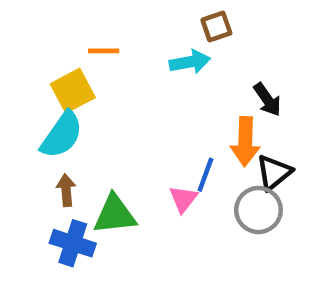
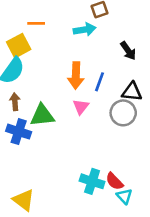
orange arrow: (245, 141) -> (76, 76), moved
black triangle: (274, 172) -> (132, 92), turned 45
blue line: (205, 175) -> (99, 82), moved

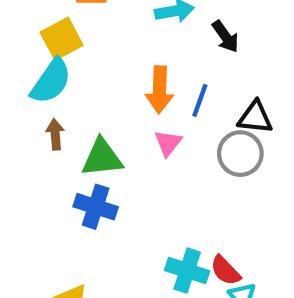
black arrow: (128, 51) -> (225, 37), moved
blue cross: (19, 132) -> (96, 207), moved

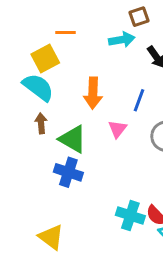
cyan semicircle: (51, 81) -> (38, 87), turned -88
orange arrow: (159, 90) -> (93, 93), moved
green triangle: (102, 158) -> (73, 139), turned 36

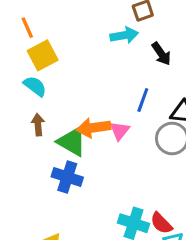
orange line: (66, 32) -> (27, 28), moved, turned 66
cyan semicircle: (38, 87) -> (35, 86), size x0.7
orange arrow: (93, 93) -> (93, 128), moved, turned 80

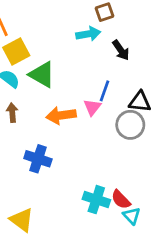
pink triangle: (120, 131) -> (92, 107), moved
green triangle: (72, 142) -> (42, 75), moved

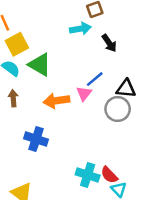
blue line: (104, 91) -> (95, 79), turned 30

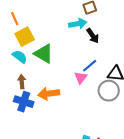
black arrow: (109, 43) -> (93, 36), moved
orange arrow: (56, 101) -> (49, 94), moved
blue cross: (36, 139) -> (24, 102), moved

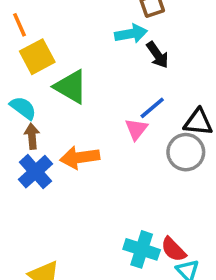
cyan semicircle: (20, 57) -> (23, 108), moved
blue cross: (24, 102) -> (35, 172), turned 30

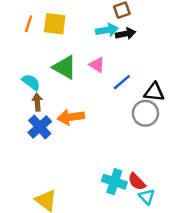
orange line: (20, 25) -> (29, 24), turned 42
black arrow: (158, 55) -> (126, 34), moved, turned -66
yellow square: (37, 57) -> (55, 24), moved, turned 35
pink triangle: (136, 129) -> (97, 65), moved, turned -35

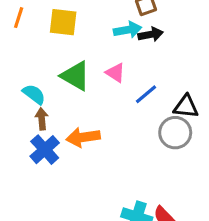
orange line: (29, 24) -> (19, 18), moved

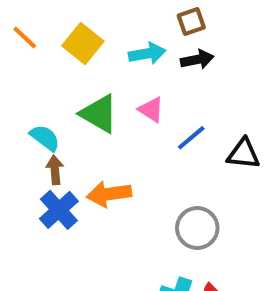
orange line: (19, 18) -> (25, 37), turned -65
yellow square: (63, 22) -> (83, 43), turned 32
cyan arrow: (128, 30) -> (147, 54), moved
gray circle: (175, 133) -> (197, 228), moved

